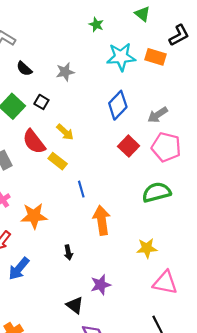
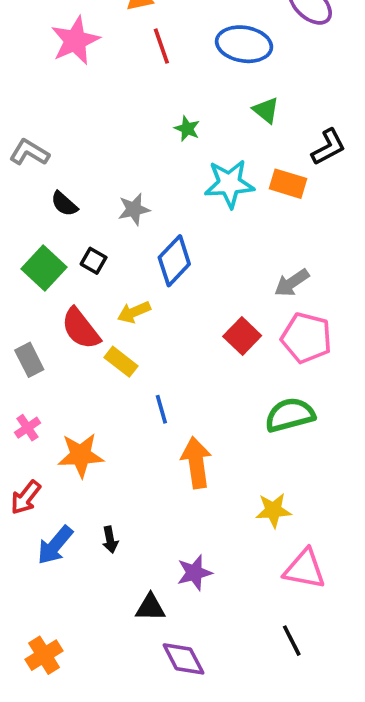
blue diamond: (118, 105) -> (174, 261), moved
yellow arrow: (65, 132) -> (134, 312), turned 114
black arrow: (68, 252) -> (110, 540), moved
black triangle: (75, 305) -> (150, 608), turned -36

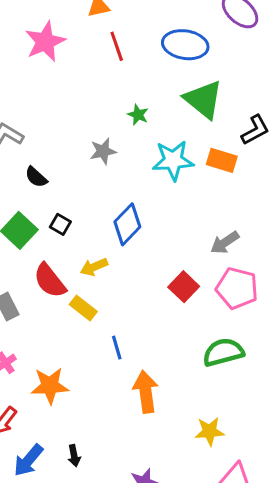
green triangle: (266, 110) -> (204, 99), size x1.8
gray star: (134, 209) -> (103, 151), moved

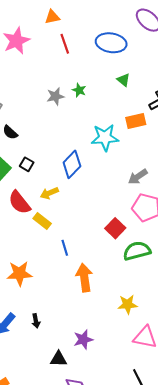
green triangle: (204, 99) -> (123, 80), size x0.5
gray star: (103, 151) -> (55, 96), moved
cyan star: (173, 160) -> (105, 138), moved
orange rectangle: (222, 160) -> (136, 121), turned -30
red square: (184, 287) -> (115, 228), moved

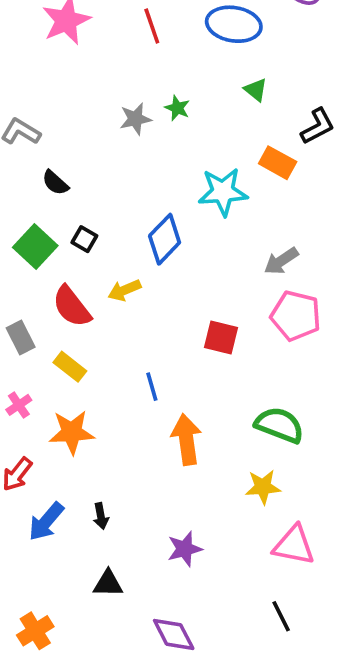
orange rectangle: (136, 121) -> (278, 163), turned 42
yellow rectangle: (42, 221) -> (70, 367), moved
red square: (115, 228) -> (221, 338), moved, turned -30
green semicircle: (137, 251) -> (279, 425), moved, turned 36
black triangle: (59, 359) -> (108, 583), moved

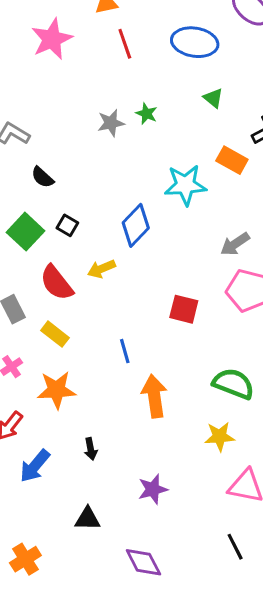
black arrow: (101, 516) -> (91, 449), moved

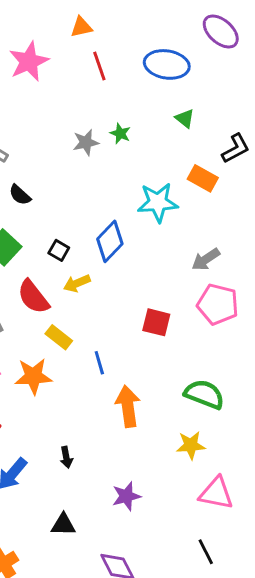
black square: (67, 225) -> (59, 250), moved
yellow rectangle: (55, 334) -> (59, 337), moved
orange star: (57, 390) -> (33, 376), moved

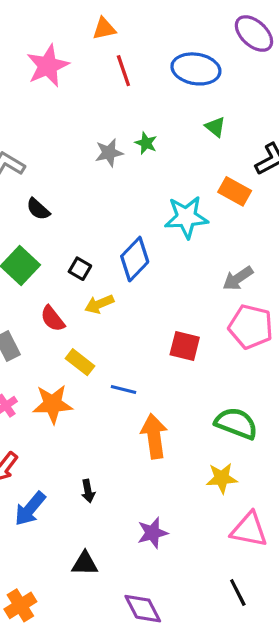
red semicircle: (33, 297) -> (53, 319), size x0.7
blue line: (99, 363) -> (123, 390), turned -60

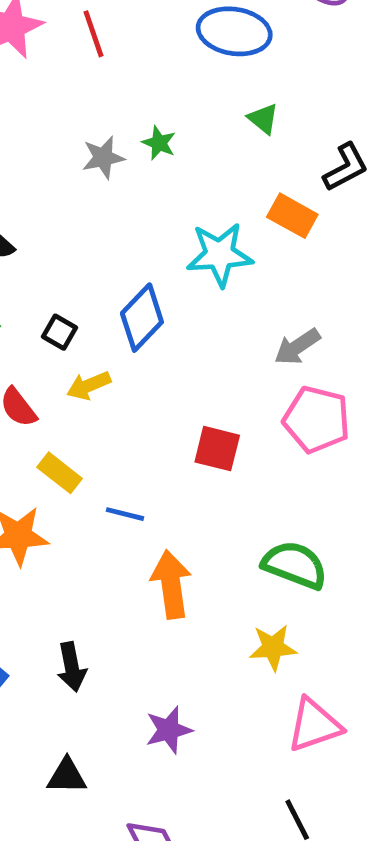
red line: (123, 71) -> (93, 34), moved
black arrow: (88, 491) -> (72, 667), size x1.4
pink triangle: (249, 530) -> (314, 725), turned -30

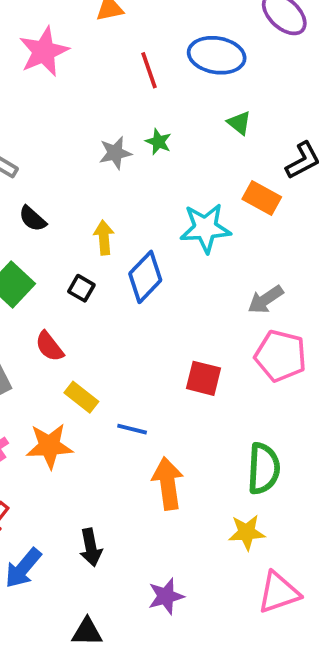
red line: (93, 34) -> (149, 70), moved
yellow arrow: (89, 386) -> (104, 237), moved, turned 108
green semicircle: (295, 565) -> (264, 469), turned 72

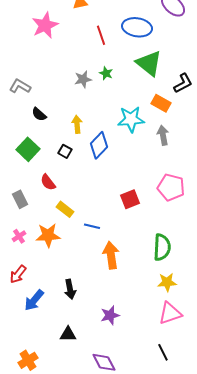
green triangle: (239, 123) -> (149, 63), size x2.0
gray arrow: (265, 299) -> (163, 135), moved, turned 114
red square: (203, 378) -> (130, 199), turned -36
yellow star: (247, 532) -> (167, 282), moved

